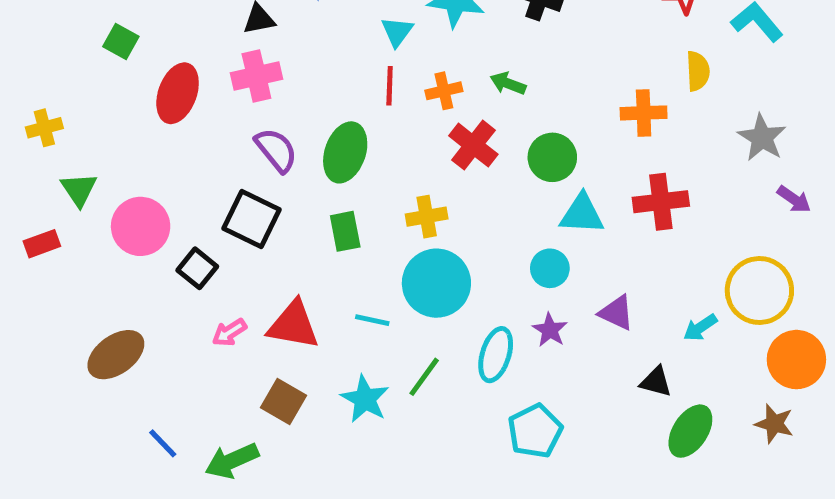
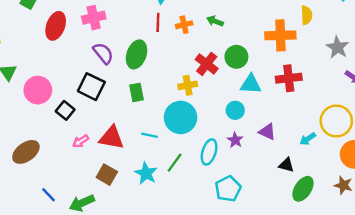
orange cross: (644, 113) -> (280, 35), size x1.4
red cross: (473, 145) -> (207, 64), moved
yellow cross: (427, 217) -> (188, 85), moved

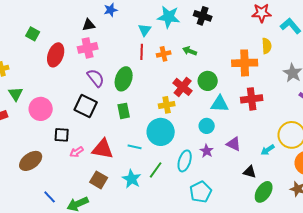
black square: (65, 110) -> (62, 135), moved, turned -35

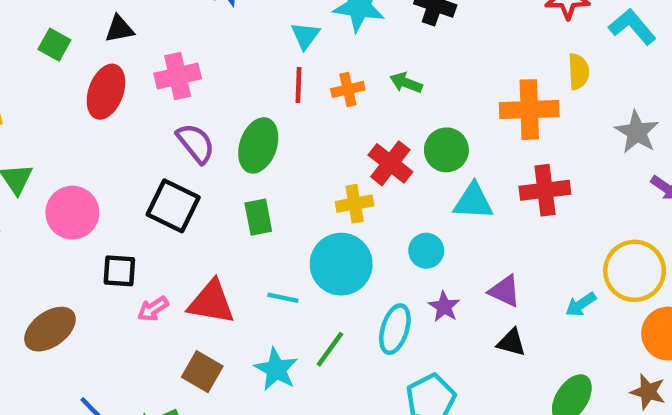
black triangle: (89, 25) -> (119, 29), moved
cyan circle: (207, 126) -> (426, 251), moved
black triangle: (250, 172) -> (511, 343), moved

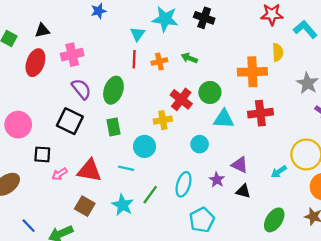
cyan circle: (341, 264) -> (144, 146), moved, size x0.7
purple star: (444, 307) -> (217, 180), moved

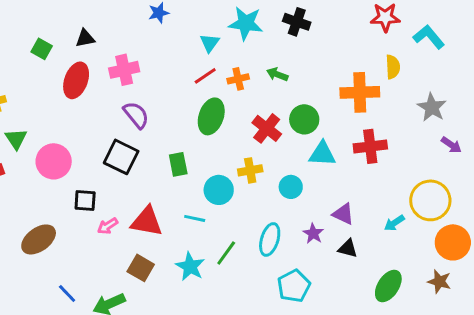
red line: (134, 59) -> (205, 76), turned 54
green ellipse: (113, 90) -> (211, 116), moved
yellow cross: (163, 120) -> (250, 170), moved

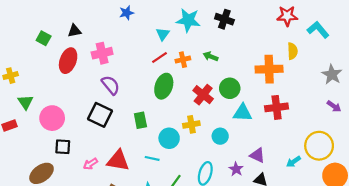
gray star: (432, 107) -> (332, 74), moved
black square: (85, 200) -> (63, 147), moved

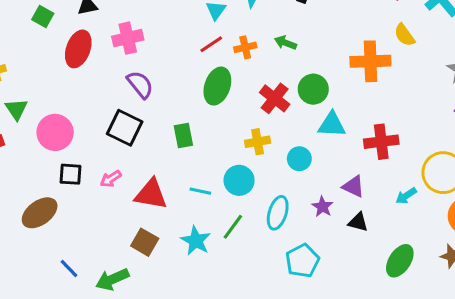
yellow semicircle: (292, 51) -> (404, 35), turned 147
red cross: (277, 107) -> (381, 142), moved
cyan circle: (169, 138) -> (239, 180), moved
pink arrow: (90, 164) -> (111, 179), moved

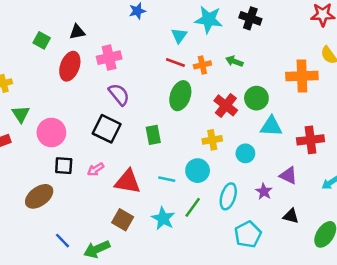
red line: (211, 44) -> (175, 63), turned 54
black triangle: (358, 222) -> (291, 216), moved

